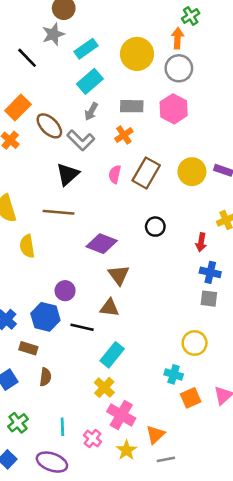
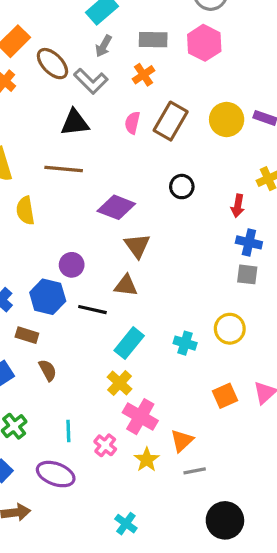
black triangle: (68, 174) -> (75, 123), turned 35
cyan cross: (174, 374) -> (185, 343), moved
brown semicircle: (45, 377) -> (48, 370), turned -36

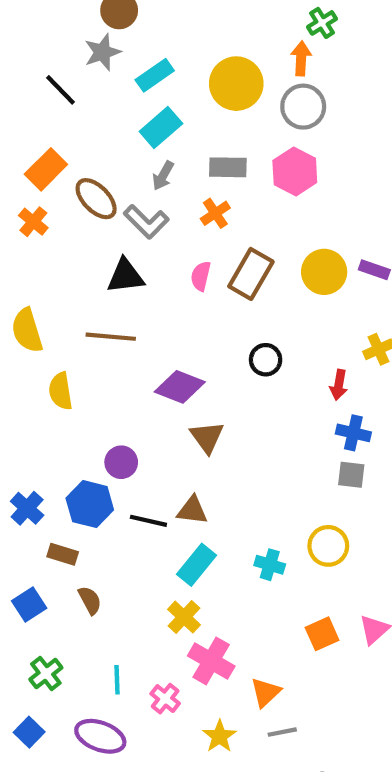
brown triangle: (126, 286) -> (192, 510), moved
yellow star: (147, 460) -> (220, 736), moved

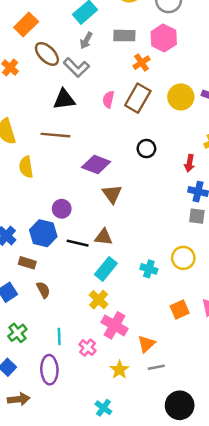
orange rectangle: (46, 169) -> (26, 24), moved
orange cross: (215, 213) -> (142, 63), moved
purple ellipse: (100, 736) -> (49, 370), turned 68

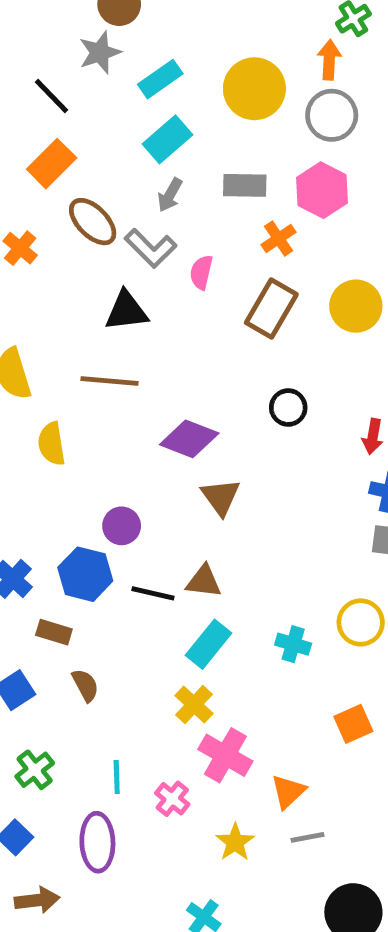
pink semicircle: (108, 99) -> (201, 272), moved

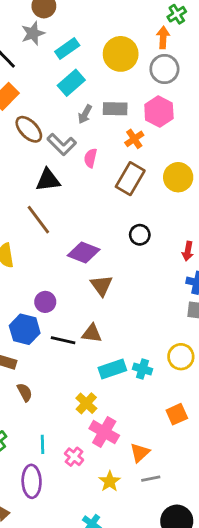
gray arrow: (170, 195) -> (85, 114), moved
brown line: (109, 381) -> (38, 220), turned 48
cyan rectangle: (209, 644) -> (112, 369), moved, turned 32

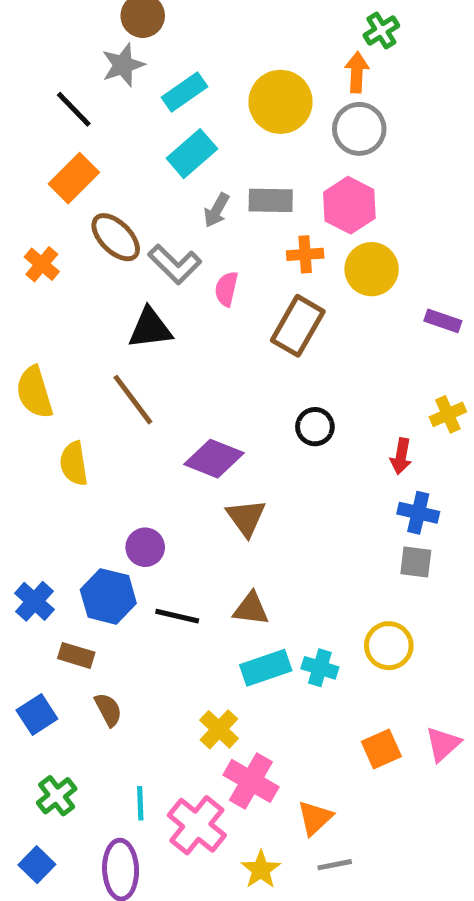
orange cross: (134, 139) -> (305, 254), turned 30
yellow circle: (178, 177) -> (372, 269), moved
brown triangle: (92, 333) -> (251, 609), moved
pink cross: (74, 457) -> (197, 825), size x1.6

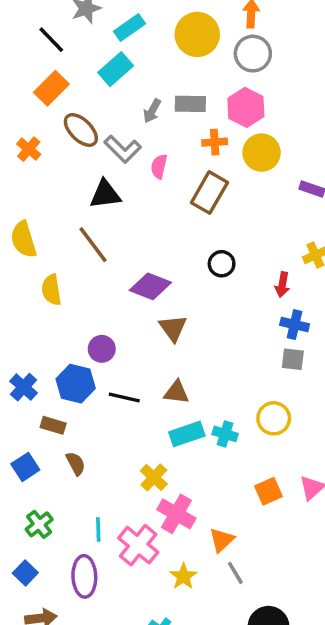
cyan rectangle: (192, 154) -> (116, 69), moved
gray line: (335, 865) -> (235, 573), turned 70

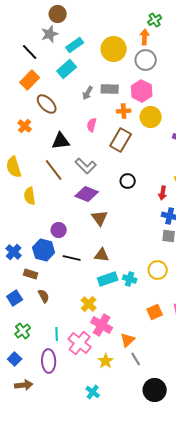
orange cross: (29, 149) -> (25, 126), moved
gray L-shape: (123, 149) -> (86, 166), moved

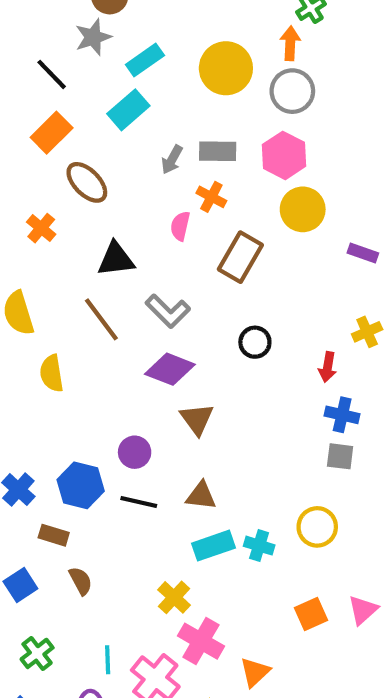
orange cross: (124, 111) -> (211, 197), moved, turned 32
purple circle: (59, 230) -> (135, 452), moved

